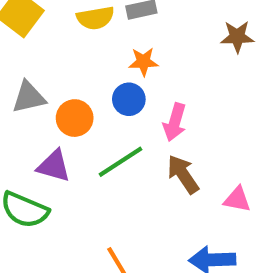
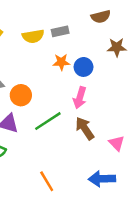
blue circle: (129, 99) -> (84, 67), moved
pink triangle: (237, 199) -> (117, 143), turned 35

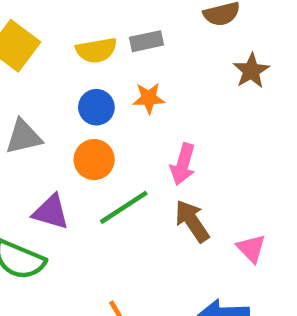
brown star: (117, 47) -> (251, 71), turned -30
blue circle: (84, 67) -> (96, 107), moved
orange circle: (21, 95) -> (94, 160), moved

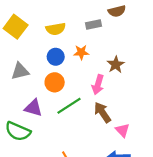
gray rectangle: (146, 41) -> (93, 24), moved
brown star: (251, 71) -> (116, 65), moved
pink triangle: (251, 248) -> (122, 130), moved

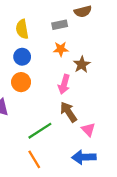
yellow semicircle: (56, 29) -> (22, 29), turned 90
orange star: (81, 52) -> (61, 49), moved
green line: (69, 106) -> (40, 131), moved

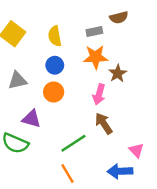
orange star: (61, 49) -> (96, 57), size x1.5
pink triangle: (88, 130) -> (136, 150), moved

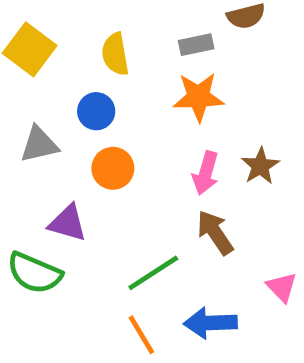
blue circle: (55, 65) -> (96, 111), moved
brown star: (118, 73) -> (260, 166), moved
blue arrow: (120, 171) -> (210, 323), moved

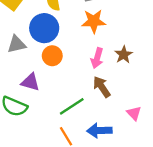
blue circle: (96, 111) -> (44, 28), size x1.6

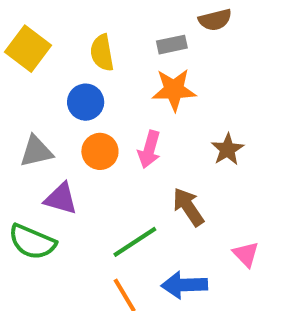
blue circle: (44, 28) -> (86, 102), size x0.7
gray triangle: (17, 44) -> (36, 151), moved
pink arrow: (97, 58) -> (149, 149), moved

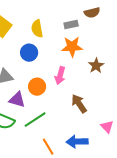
brown star: (227, 149) -> (96, 66), moved
orange circle: (100, 151) -> (37, 87), moved
green line: (135, 242) -> (35, 120), moved

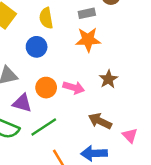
brown star: (96, 66) -> (108, 79), moved
pink arrow: (60, 76) -> (74, 88), moved, turned -90
brown arrow: (79, 104) -> (100, 121), moved, turned -30

